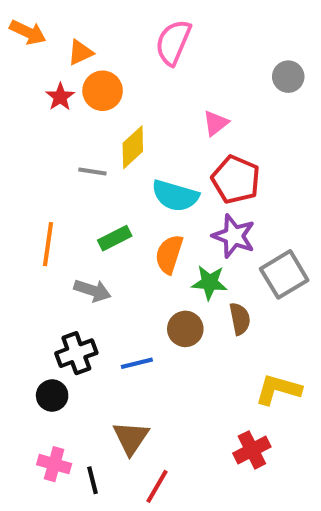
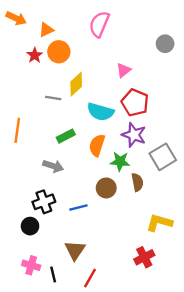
orange line: (48, 244) -> (17, 130), moved

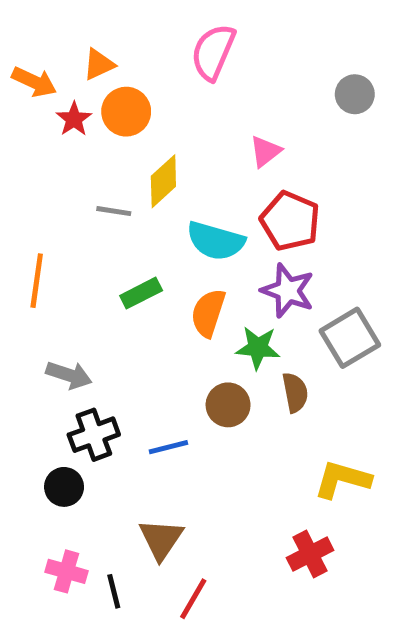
orange arrow: (16, 18) -> (34, 82), moved
gray arrow: (53, 166) -> (69, 375), moved

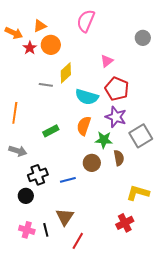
green rectangle: (141, 293) -> (51, 131), moved
gray arrow: (69, 375) -> (18, 151), moved
black line: (114, 591) -> (46, 230), moved

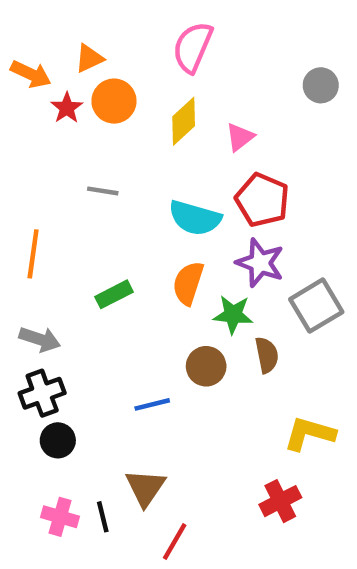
yellow diamond: (66, 73) -> (184, 121), moved
black cross: (38, 175) -> (42, 393), moved

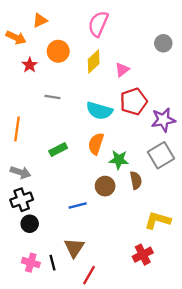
orange triangle: (89, 58) -> (40, 20), moved
red star: (67, 108) -> (30, 65), moved
red pentagon: (262, 200) -> (134, 102), turned 30
purple star: (260, 263) -> (163, 120), moved, turned -30

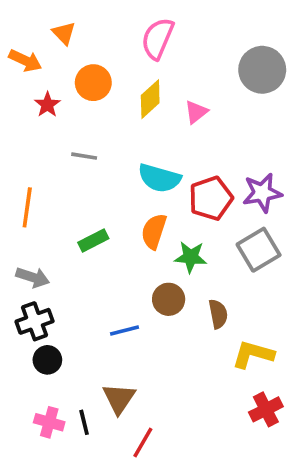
orange triangle: (40, 20) -> (64, 33), turned -49
gray circle: (163, 43) -> (262, 70), size x1.6
red pentagon: (134, 102) -> (211, 198), moved
brown semicircle: (136, 180) -> (218, 314), moved
red cross: (143, 255) -> (266, 409), moved

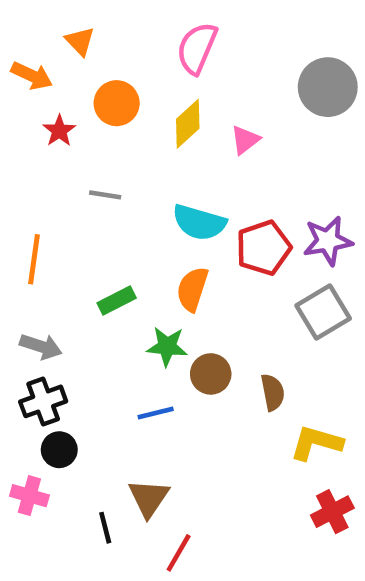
green star: (191, 257) -> (167, 346), moved
pink cross: (49, 422) -> (29, 496), moved

